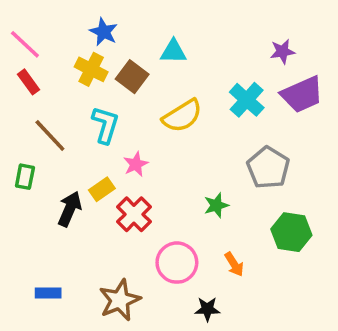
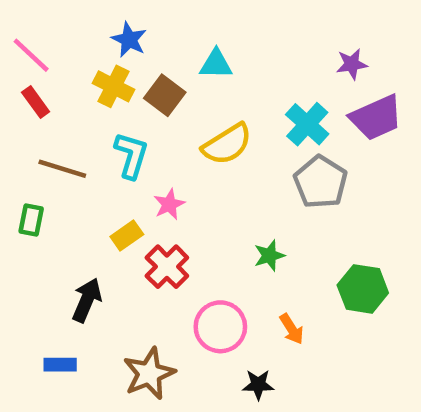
brown line: (50, 136) -> (62, 169), turned -30
gray pentagon: (268, 168) -> (321, 182), moved
black arrow: (70, 209) -> (87, 300), moved

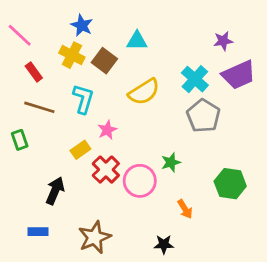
red rectangle: (36, 102) -> (34, 72), moved
green rectangle: (31, 220) -> (20, 140), turned -30
pink circle: (220, 327) -> (140, 181), moved

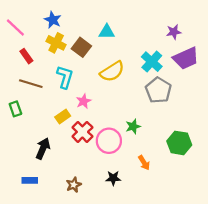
blue star: (82, 25) -> (53, 20), moved
brown star: (95, 237) -> (74, 185), size x0.6
black star: (164, 244) -> (113, 178), moved

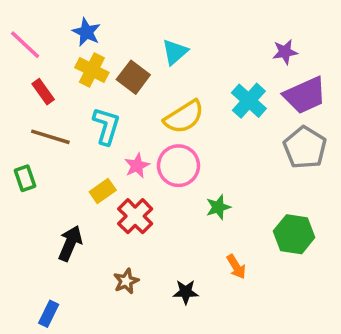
cyan triangle: (107, 32) -> (175, 52), turned -42
gray pentagon: (158, 90) -> (305, 148), moved
pink circle: (109, 141) -> (178, 166), moved
blue rectangle: (30, 180) -> (49, 314), moved, turned -64
brown star: (74, 185) -> (126, 281), moved

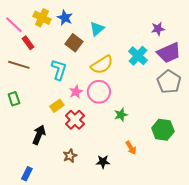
blue star: (86, 32) -> (65, 18), moved
yellow cross: (92, 70) -> (42, 18), moved
red rectangle: (43, 92) -> (28, 43), moved
brown line: (50, 137) -> (19, 65), moved

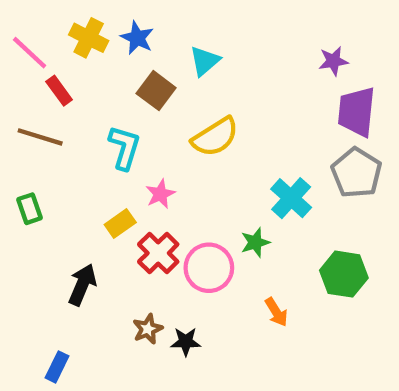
purple trapezoid: (169, 53) -> (357, 112), turned 120
cyan cross: (138, 56) -> (291, 198), moved
pink circle: (99, 92) -> (209, 268), moved
black star: (103, 162) -> (186, 342), moved

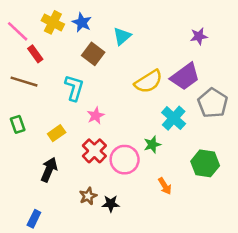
purple trapezoid: (357, 112) -> (185, 77), moved, turned -132
yellow semicircle: (215, 137) -> (148, 82), moved
yellow rectangle: (120, 223) -> (57, 133), moved

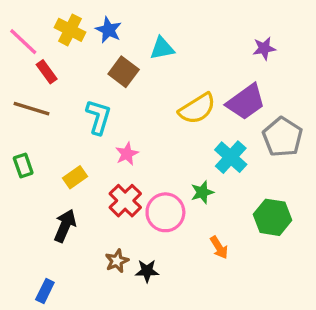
cyan triangle: (122, 36) -> (162, 48), turned 30

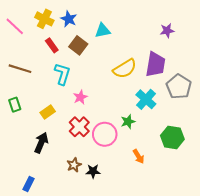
red rectangle: (47, 72) -> (52, 45), moved
purple trapezoid: (246, 102) -> (155, 64), turned -45

